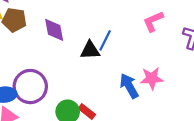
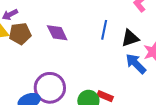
black triangle: (90, 50) -> (130, 38), moved

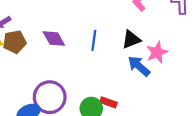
blue line: (104, 30) -> (94, 40), moved

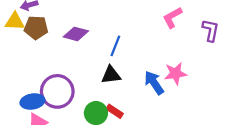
purple diamond: (54, 39) -> (76, 34), turned -60
black triangle: (131, 39) -> (111, 75), moved

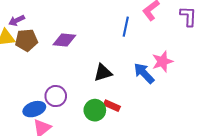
blue line: (115, 46) -> (126, 27), moved
purple circle: (57, 91) -> (56, 96), size x0.7

